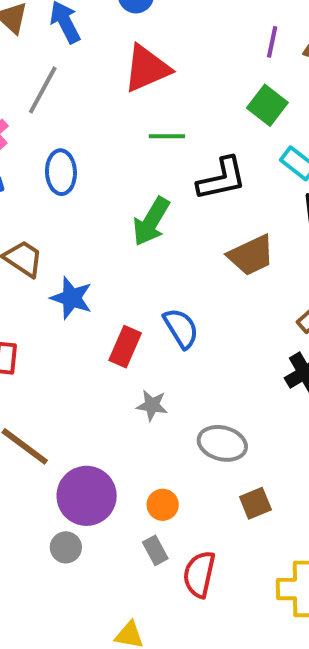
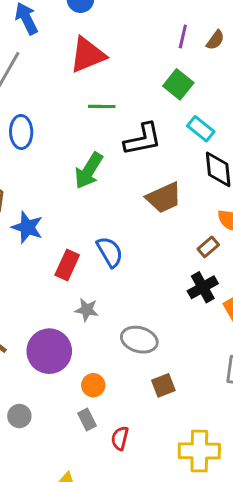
purple circle: (87, 496) -> (49, 351), moved
red semicircle: (199, 574) -> (120, 438), size x0.7

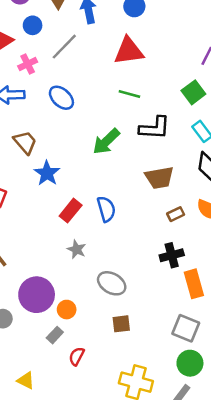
blue ellipse: (21, 132) -> (61, 98), turned -60
brown rectangle: (208, 247) -> (176, 214), moved
purple circle: (49, 351) -> (37, 295), moved
gray rectangle: (87, 420) -> (55, 335), turned 56

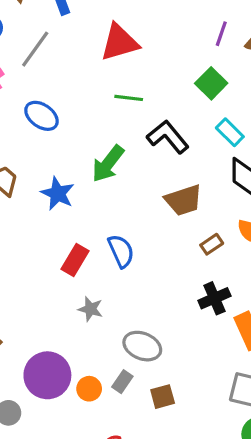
black L-shape: (155, 128) -> (168, 137), turned -124
blue star: (47, 173) -> (58, 194), moved
gray rectangle: (55, 335) -> (122, 382), moved

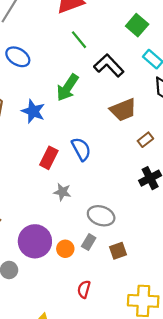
green line: (129, 98) -> (79, 40), turned 48

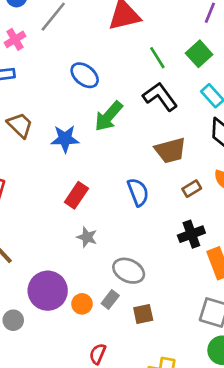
green line: (79, 40) -> (157, 58), moved
blue ellipse: (18, 57) -> (85, 75), moved
blue star: (33, 111) -> (65, 139), turned -30
blue semicircle: (81, 149) -> (138, 192), moved

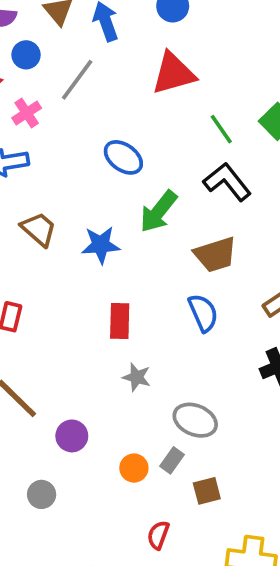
brown trapezoid: (170, 150) -> (215, 255), moved
red rectangle: (76, 195) -> (120, 321), turned -30
purple circle: (48, 291) -> (72, 436), moved, size x0.6
brown square: (143, 314) -> (207, 491), moved

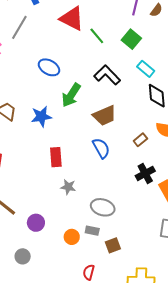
red triangle: (173, 73) -> (72, 19), turned 48
green line: (221, 129) -> (97, 36), moved
gray rectangle: (172, 460) -> (92, 231), turned 72

